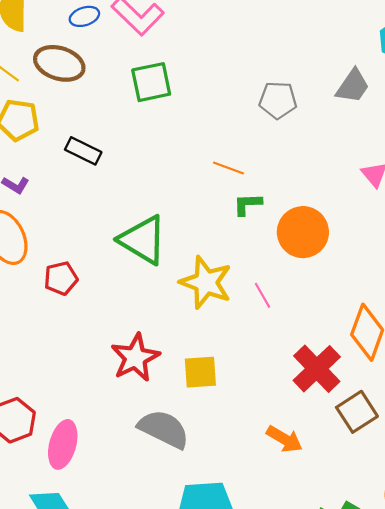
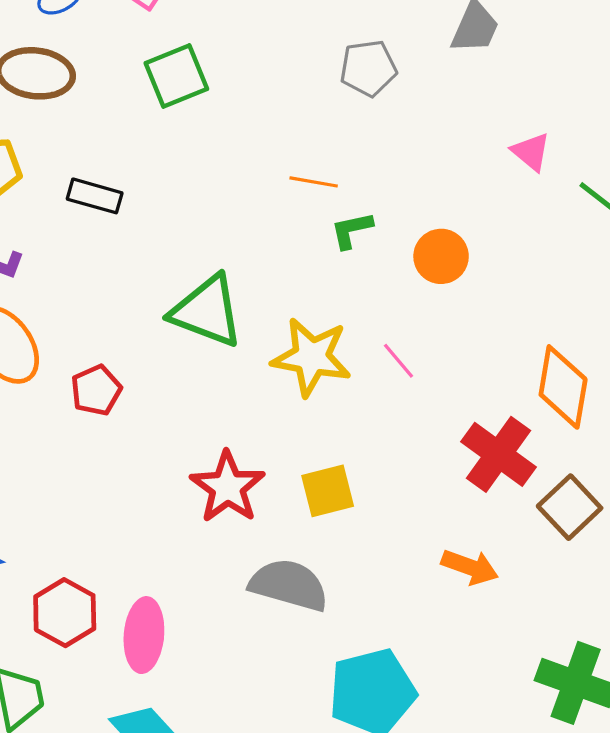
orange circle: (303, 232) -> (441, 256), size x0.7

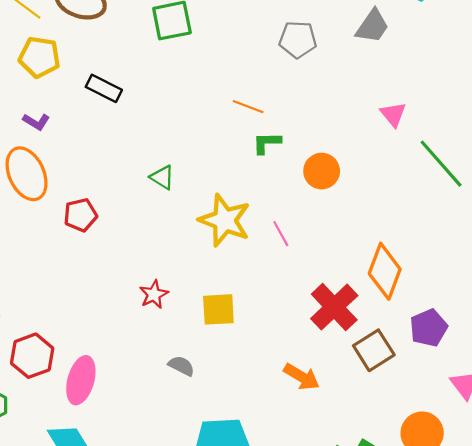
green triangle: (207, 311) -> (162, 177), size x0.5
red star: (228, 487) -> (154, 294), size x0.6
gray semicircle: (289, 585) -> (181, 366), size x0.5

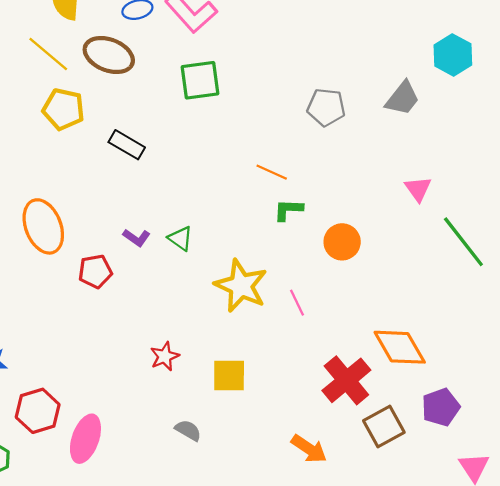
purple L-shape: (36, 122) -> (137, 238), moved
orange diamond: (385, 271) -> (400, 347), turned -54

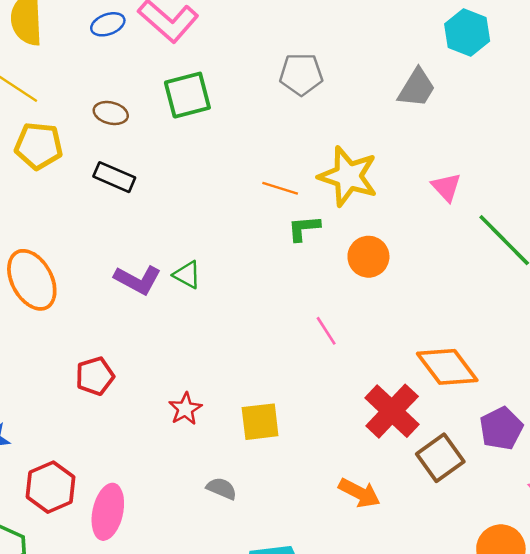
brown ellipse: (109, 55) -> (111, 113), moved, size x0.6
gray pentagon: (326, 107) -> (301, 74), moved
purple L-shape: (137, 238) -> (138, 280), size x1.5
red pentagon: (95, 271) -> (95, 376), moved
yellow star: (241, 286) -> (348, 176), moved

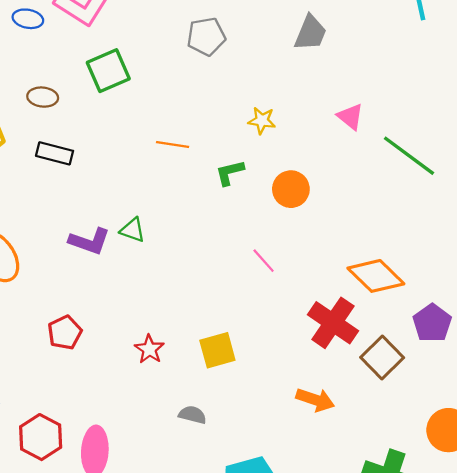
blue ellipse: (108, 24) -> (28, 19), turned 40
yellow star: (348, 176) -> (262, 121), size x0.5
orange line: (280, 188) -> (173, 145), moved

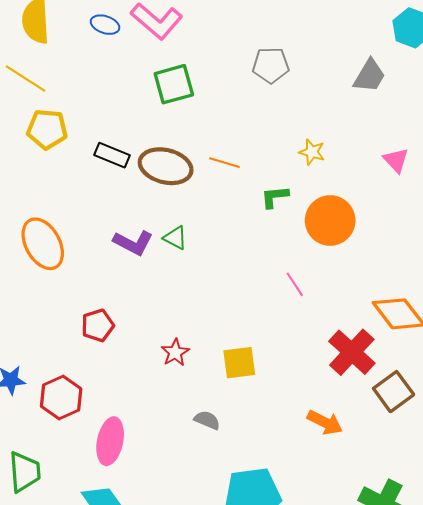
brown ellipse: (43, 97) -> (166, 166), moved, size x1.8
orange circle: (291, 189) -> (330, 221), size x1.4
red hexagon: (41, 437) -> (61, 398), moved

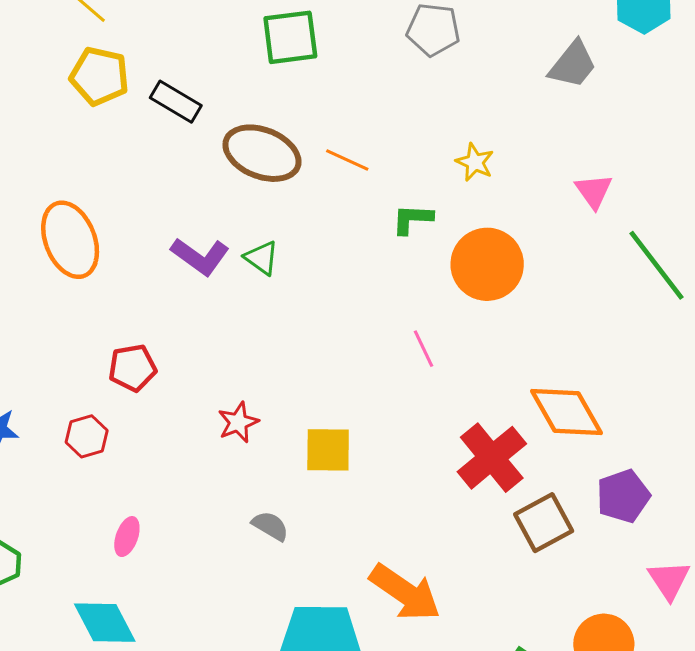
black rectangle: (112, 155) -> (176, 102), moved
red hexagon: (61, 398) -> (87, 436), moved, size x0.7
orange arrow: (325, 422) -> (405, 593), moved, size x1.4
pink ellipse: (110, 441) -> (127, 537), size x0.6

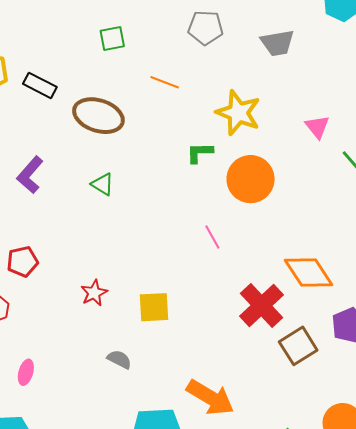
green square: (290, 37) -> (112, 39), size x0.7
gray trapezoid: (573, 65) -> (277, 43), moved, turned 45
orange line: (347, 160) -> (165, 82), moved
yellow star: (475, 162) -> (238, 113), size x1.8
purple L-shape: (200, 256) -> (30, 175), moved, turned 99

